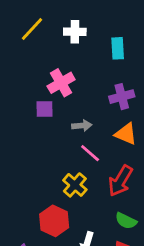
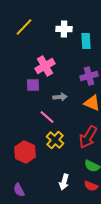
white cross: (75, 32) -> (64, 29), moved
pink line: (90, 153) -> (47, 117), moved
red hexagon: (54, 221) -> (25, 152), moved

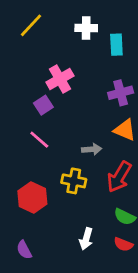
purple square: (33, 85) -> (43, 105), turned -32
gray arrow: (60, 97) -> (92, 149), moved
pink line: (47, 117) -> (39, 140), moved
yellow cross: (55, 140) -> (74, 181), turned -30

